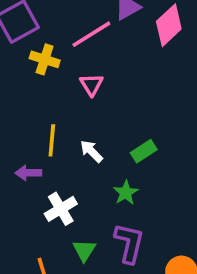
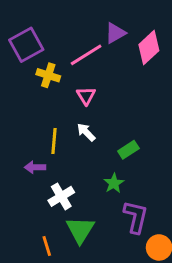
white arrow: (91, 151) -> (86, 132), moved
purple L-shape: (129, 243) -> (136, 217), moved
green triangle: (84, 250) -> (80, 230), size x1.5

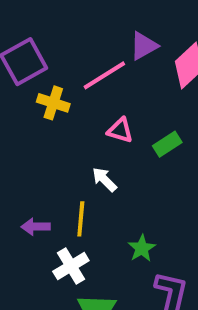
pink triangle: (86, 96) -> (120, 130), moved, turned -42
yellow line: (54, 141) -> (81, 219), moved
green rectangle: (128, 150) -> (167, 144), moved

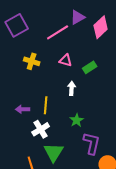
yellow cross: (53, 103) -> (32, 61), moved
white arrow: (104, 180) -> (72, 88), moved, turned 48

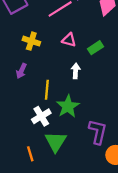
purple arrow: (23, 109) -> (21, 71), moved, turned -64
green star: (77, 120) -> (68, 106), moved, size x1.5

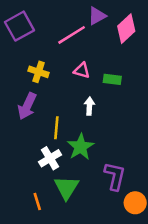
green rectangle: (95, 48) -> (112, 79), turned 40
purple arrow: (21, 71) -> (27, 106), size x1.5

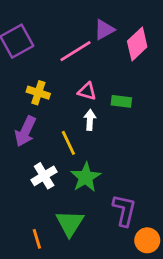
white arrow: (89, 106) -> (90, 120), moved
yellow line: (56, 128) -> (68, 143), moved, turned -30
white cross: (50, 158) -> (44, 176), moved

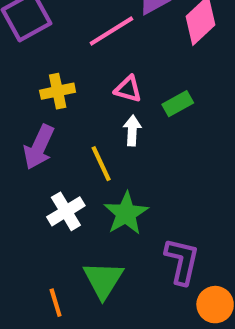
yellow cross: (38, 93) -> (58, 91), turned -30
green rectangle: (121, 101) -> (178, 104), turned -36

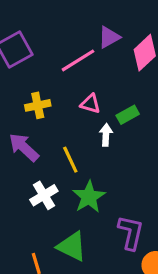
white arrow: (132, 131) -> (106, 135), moved
purple arrow: (39, 147) -> (24, 147), turned 108
green triangle: (103, 280) -> (72, 246), turned -36

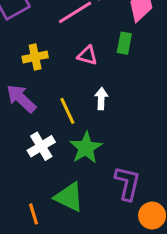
green rectangle: (128, 115) -> (124, 43), moved, turned -50
white arrow: (106, 135) -> (101, 99), moved

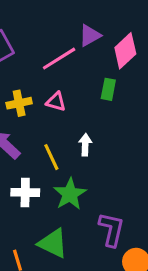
pink triangle: (87, 55) -> (56, 102), moved
white cross: (41, 146) -> (25, 192), turned 32

